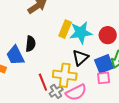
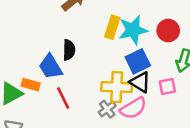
black triangle: (80, 58) -> (140, 82), moved, turned -42
blue square: (104, 64) -> (138, 61), moved
red line: (43, 82) -> (63, 98), moved

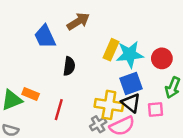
blue trapezoid: (51, 67) -> (45, 37), moved
red line: (63, 98) -> (59, 110), turned 36

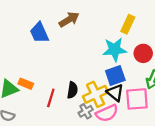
yellow rectangle: (111, 50) -> (128, 24), moved
black semicircle: (69, 66) -> (72, 90), moved
yellow cross: (109, 105) -> (96, 94), turned -35
pink square: (155, 110) -> (137, 99), size x1.6

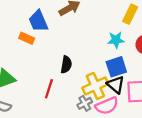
cyan star: (115, 49) -> (116, 40), size x0.7
orange rectangle: (26, 84) -> (27, 38), moved
black semicircle: (72, 90) -> (66, 65), moved

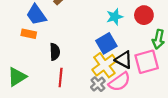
black semicircle: (66, 65) -> (55, 52), moved
blue square: (116, 67) -> (106, 43), moved

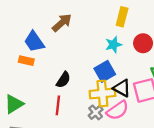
black semicircle: (55, 52) -> (63, 80), moved, turned 35
yellow cross: (104, 65) -> (102, 93), turned 30

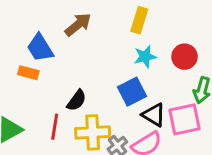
yellow rectangle: (122, 17) -> (139, 20), moved
yellow cross: (102, 93) -> (93, 132), moved
red line: (58, 105) -> (55, 127), moved

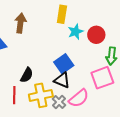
brown arrow: (78, 25) -> (20, 23), turned -36
cyan star: (145, 57) -> (76, 32), moved
black triangle: (154, 115) -> (62, 80), moved

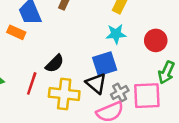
cyan star: (76, 32) -> (116, 34), moved
gray cross: (59, 102) -> (120, 92), moved

